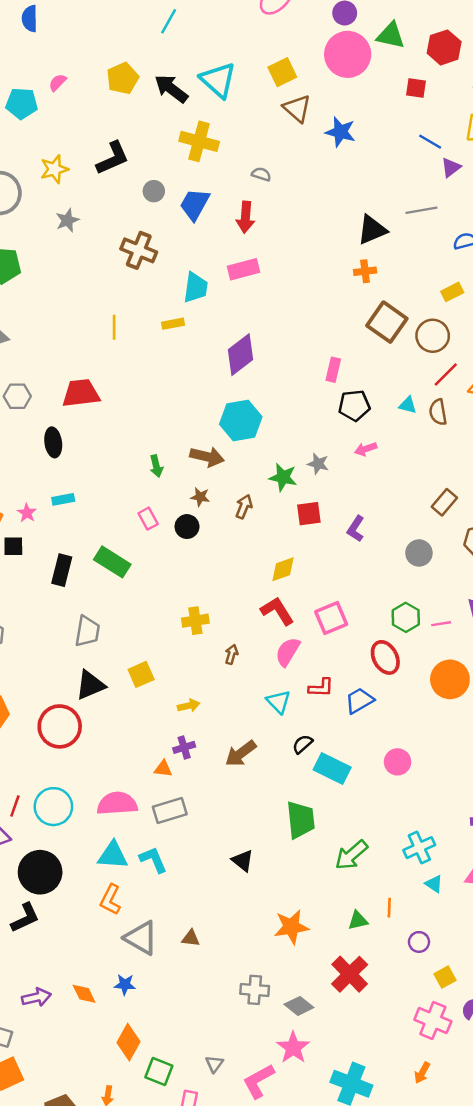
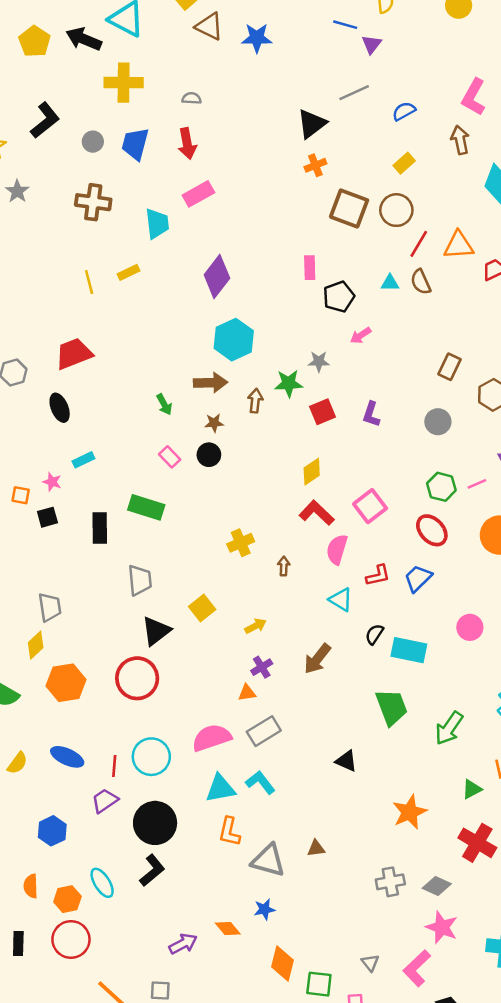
yellow rectangle: (173, 324) -> (128, 272), moved
brown arrow: (244, 507) -> (255, 401), moved

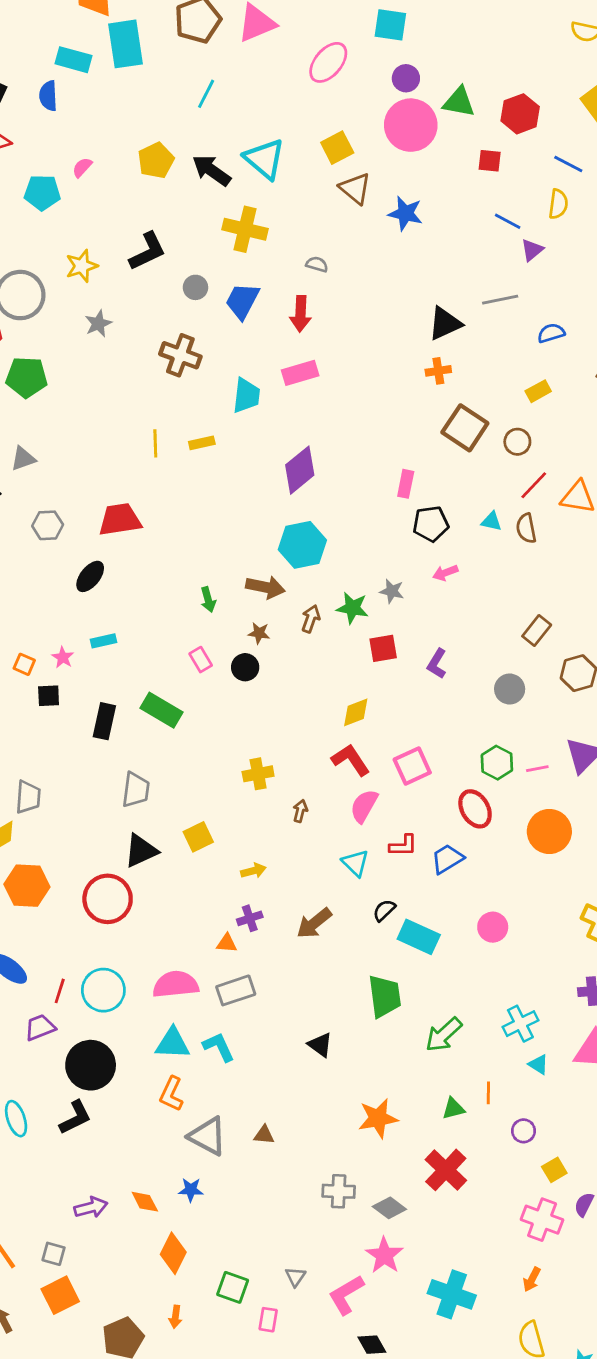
brown circle: (396, 210) -> (517, 442), size x0.7
black ellipse: (60, 408) -> (90, 576), turned 48
orange diamond: (282, 964) -> (173, 1253), moved

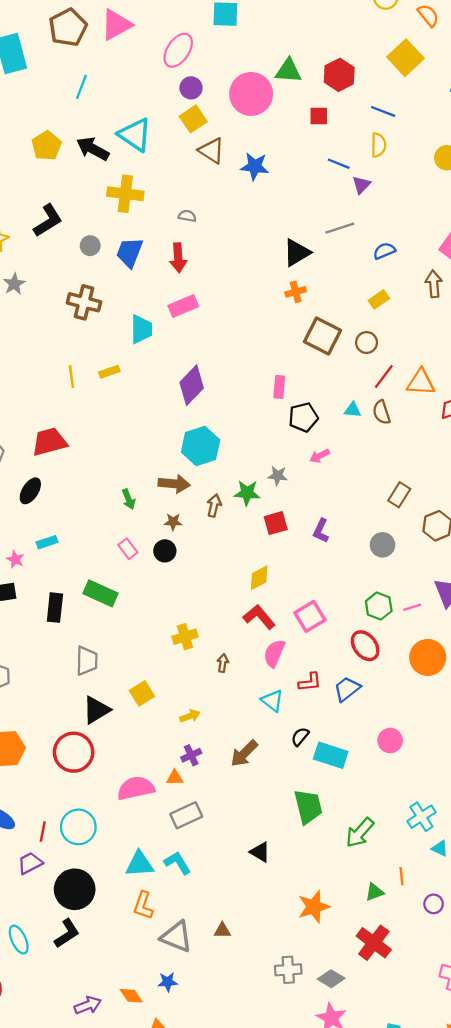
purple circle: (406, 78) -> (191, 88), moved
pink semicircle: (176, 984) -> (136, 788), moved

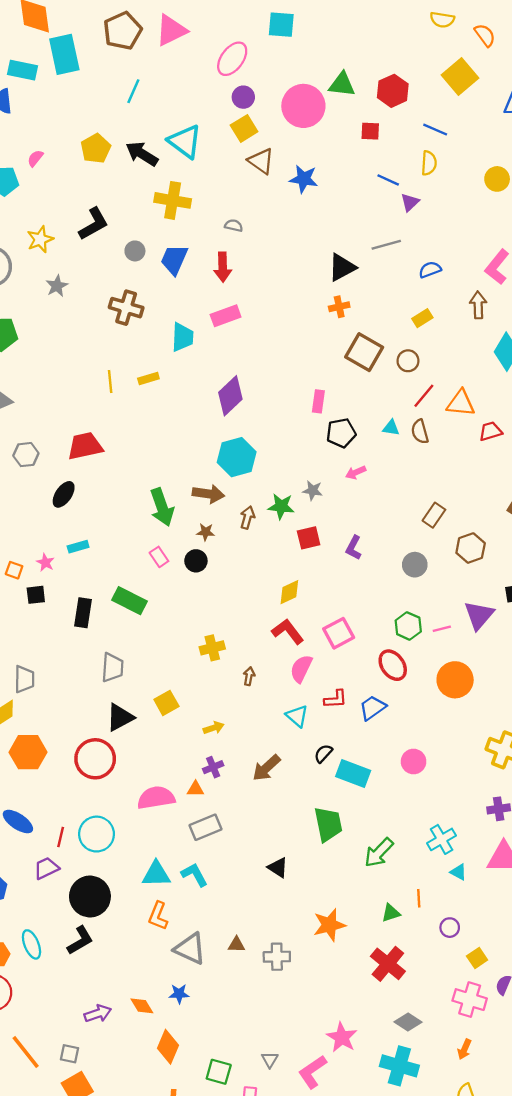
green arrow: (129, 499) -> (162, 507), size x1.8
gray cross: (288, 970) -> (277, 957), moved
gray diamond: (331, 979) -> (408, 1022), moved

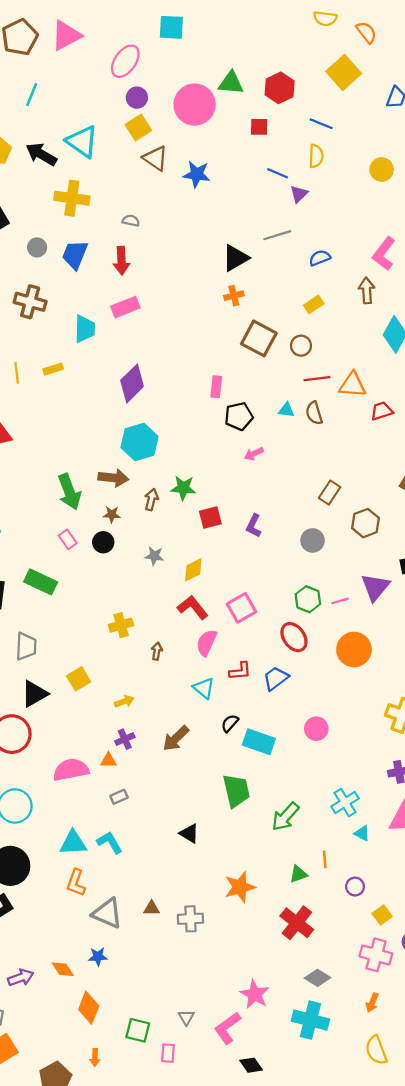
red line: (424, 396) -> (317, 379), turned 45
gray star: (313, 490) -> (154, 556), moved
gray rectangle: (205, 827) -> (119, 797), size x0.6

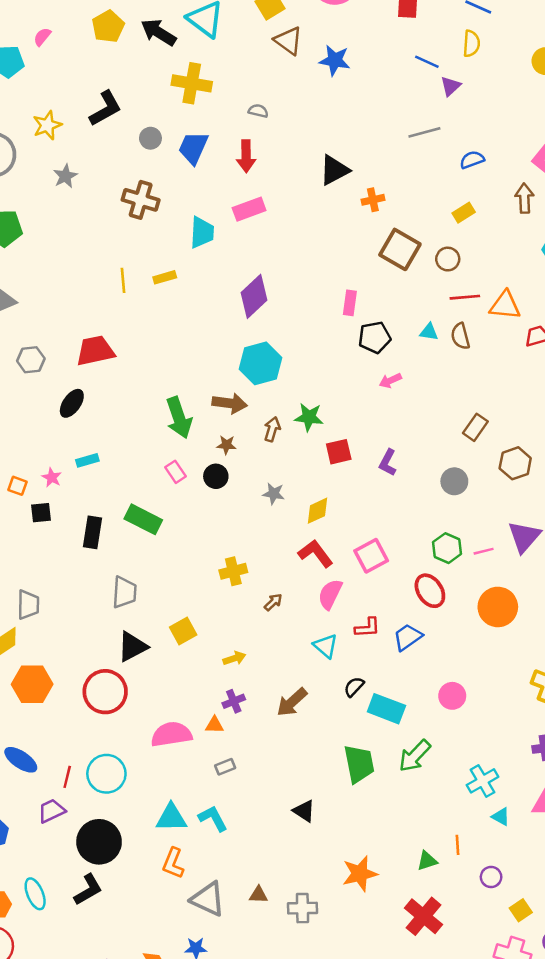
black triangle: (236, 258) -> (334, 170), moved
brown arrow: (157, 651) -> (273, 602), turned 35
green arrow: (285, 817) -> (415, 756), moved

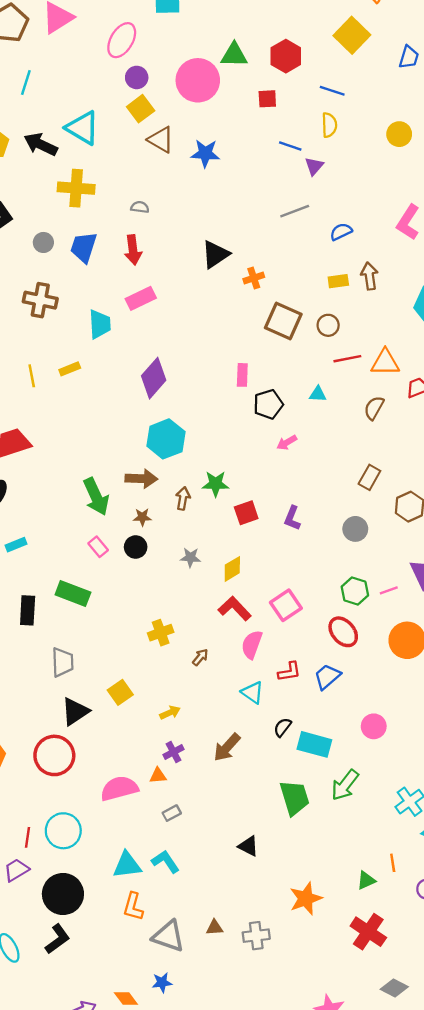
brown arrow: (524, 198) -> (369, 276), moved
yellow rectangle: (464, 213) -> (338, 281), turned 30
brown semicircle: (460, 336) -> (374, 408), moved, turned 50

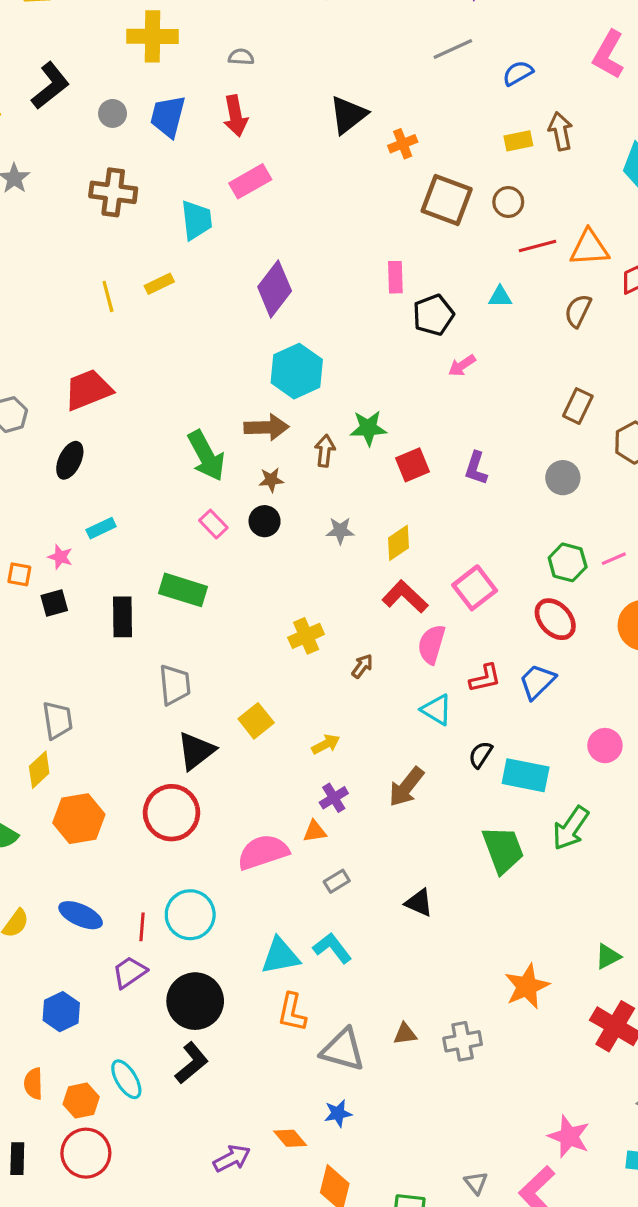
black triangle: (248, 846) -> (419, 903), moved

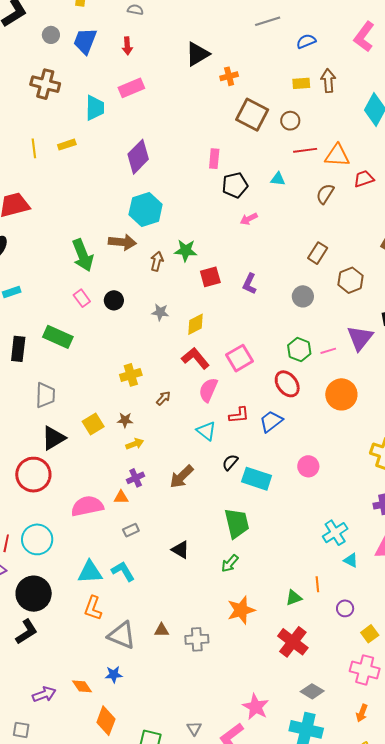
red arrow: (236, 116) -> (127, 46), size x0.7
brown star: (271, 480) -> (125, 420), moved
green arrow: (571, 828) -> (230, 563), moved, size x0.7

